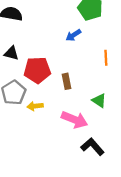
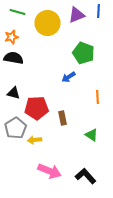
pink arrow: (74, 120) -> (50, 171), moved

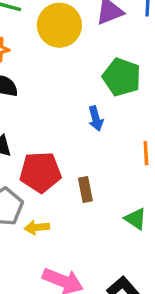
blue arrow: (68, 77) -> (96, 119), turned -72

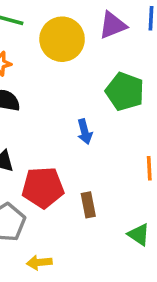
blue arrow: (96, 119) -> (85, 132), moved
yellow arrow: (37, 227) -> (39, 262), moved

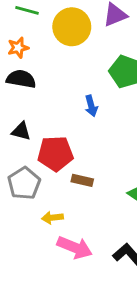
brown rectangle: (88, 205) -> (82, 180), moved, turned -66

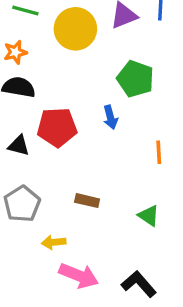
blue arrow: (91, 106) -> (110, 117), moved
red pentagon: (55, 154) -> (57, 127), moved

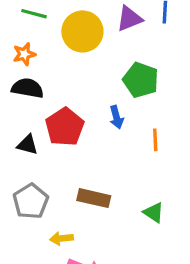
red pentagon: (57, 127) -> (65, 127), turned -30
orange line: (159, 152) -> (155, 140), moved
brown rectangle: (87, 201) -> (94, 198), size x1.4

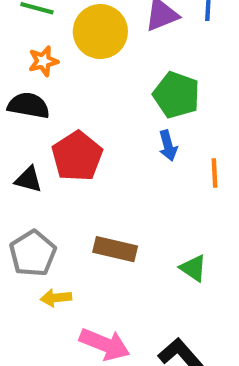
orange star: (24, 54) -> (43, 61), moved
blue arrow: (116, 117) -> (168, 146), moved
orange line: (155, 140) -> (214, 173), moved
yellow arrow: (61, 238) -> (56, 298), moved

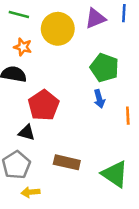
orange star: (43, 61) -> (23, 47), turned 30
black triangle: (28, 179) -> (27, 133), moved
green triangle: (193, 268) -> (115, 174), size x1.6

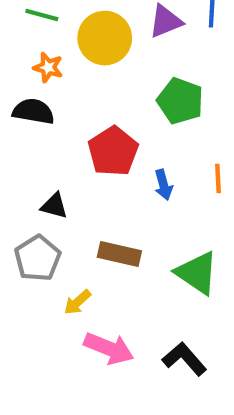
blue arrow: (99, 99) -> (163, 185), moved
red pentagon: (44, 105) -> (113, 151), moved
yellow arrow: (31, 192) -> (77, 302), moved, turned -36

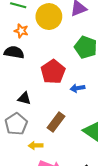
blue arrow: (163, 185) -> (78, 88), turned 96
brown rectangle: (119, 254) -> (56, 122), turned -66
yellow arrow: (77, 302) -> (36, 145), turned 40

